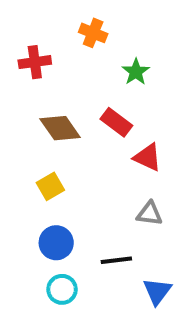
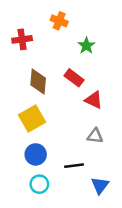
brown diamond: (60, 128) -> (38, 81), turned 40
yellow square: (50, 186) -> (32, 119), size x1.5

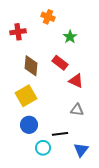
cyan circle: (39, 184) -> (43, 148), moved

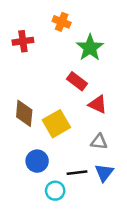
green star: (70, 37) -> (90, 48), size x1.5
brown diamond: (31, 66) -> (24, 113), moved
yellow square: (26, 96) -> (56, 124), moved
blue triangle: (81, 150) -> (104, 173), moved

